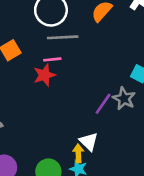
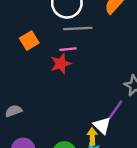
purple line: (103, 104) -> (115, 110), moved

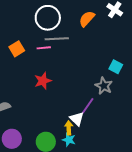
pink line: (68, 49) -> (44, 48), moved
red star: (61, 64) -> (43, 81), moved

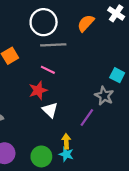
pink line: (44, 48) -> (48, 70), moved, turned 32
white triangle: (77, 119) -> (50, 110), moved

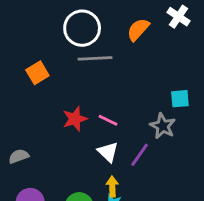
pink line: (48, 70) -> (108, 120), moved
cyan square: (117, 75) -> (180, 99), turned -32
white triangle: (50, 110) -> (108, 152), moved

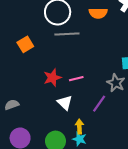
orange semicircle: (138, 30) -> (98, 13), turned -132
pink line: (108, 120) -> (76, 79), turned -40
white triangle: (108, 152) -> (65, 103), moved

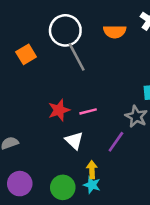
gray line: (67, 34) -> (77, 57), turned 65
orange square: (25, 44) -> (26, 54), moved

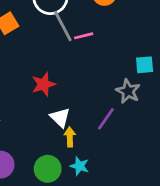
pink line: (88, 111) -> (84, 36), moved
yellow arrow: (92, 170) -> (70, 137), moved

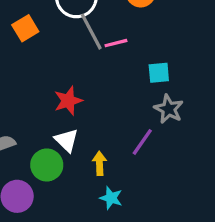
cyan square: (145, 65) -> (159, 73), moved
white triangle: (60, 118) -> (67, 140), moved
green circle: (48, 169) -> (47, 165), moved

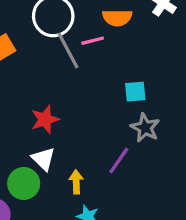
pink line: (116, 43) -> (93, 41), moved

